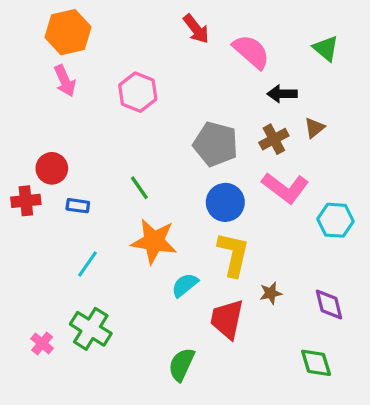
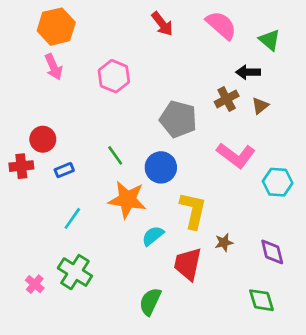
pink semicircle: (251, 52) -> (221, 25), moved
black arrow: (282, 94) -> (248, 72), moved
brown cross: (274, 139) -> (227, 99), moved
blue circle: (225, 202) -> (161, 167), moved
blue rectangle: (78, 206) -> (64, 170), turned -30

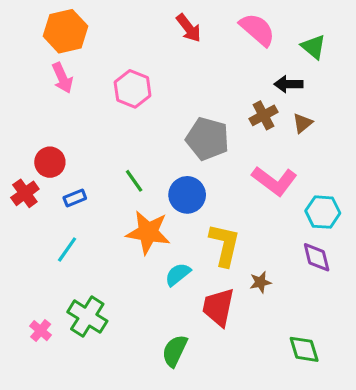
red cross: (21, 166) -> (25, 193), turned -30
cyan line: (72, 218) -> (67, 249), moved
purple diamond: (272, 252) -> (317, 257), moved

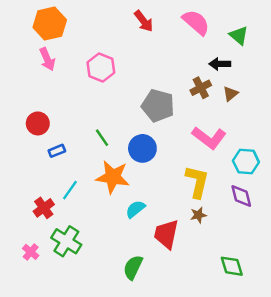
red cross: (25, 193) -> (44, 208), moved
yellow L-shape: (225, 245) -> (197, 182), moved
cyan line: (67, 249) -> (70, 190), moved

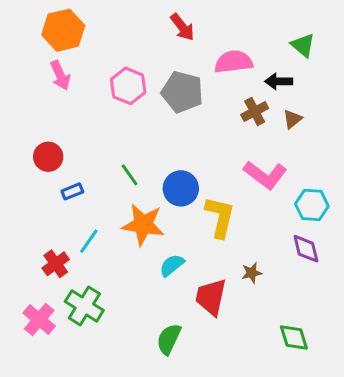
pink semicircle: (196, 22) -> (234, 62), moved, turned -48
gray pentagon: (158, 106) -> (182, 92), moved
yellow L-shape: (197, 182) -> (220, 217), moved
pink cross: (31, 252) -> (39, 320), size x1.5

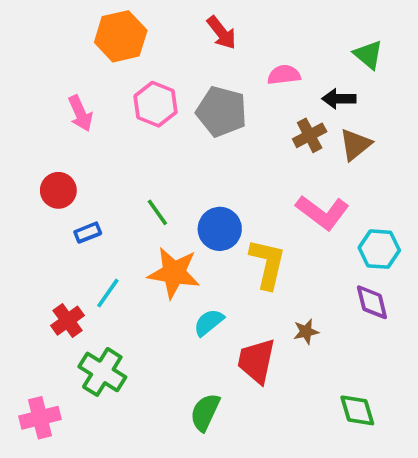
orange hexagon: (63, 30) -> (121, 36), moved
pink semicircle: (234, 62) -> (284, 75), size x0.7
pink arrow: (60, 75) -> (80, 113), moved
brown triangle: (292, 119) -> (355, 145), size x1.4
pink cross: (39, 320) -> (40, 418), moved, turned 36

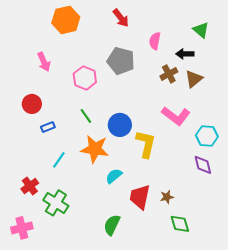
pink semicircle: (284, 75) -> (155, 41), turned -72
pink hexagon: (156, 104) -> (85, 78), moved
red cross: (68, 321) -> (30, 186), moved
brown star: (306, 332) -> (167, 197), moved
green diamond: (357, 410) -> (180, 224), moved

